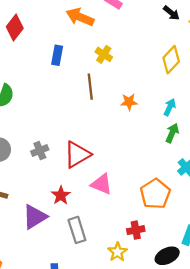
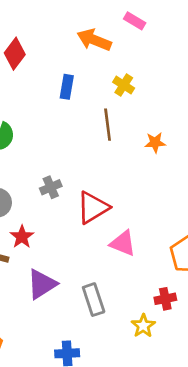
gray cross: (40, 150) -> (51, 187), moved
red star: (61, 195) -> (22, 237), moved

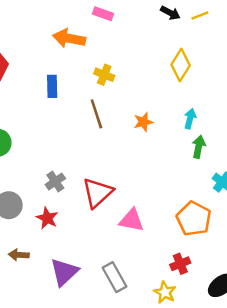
red star: (22, 237) -> (47, 218), moved

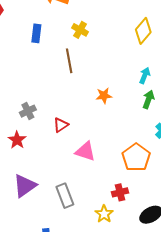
orange star: (143, 122) -> (104, 96), moved
red triangle: (97, 193) -> (61, 125), size x0.6

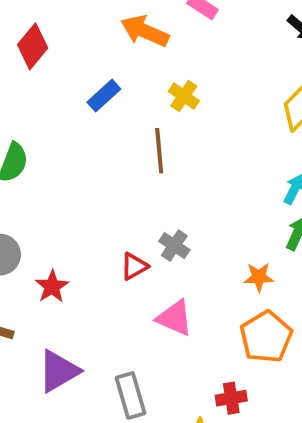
blue rectangle: (36, 33) -> (104, 96), turned 36
orange star: (104, 96) -> (259, 277), moved
gray cross: (28, 111) -> (174, 246), moved, turned -35

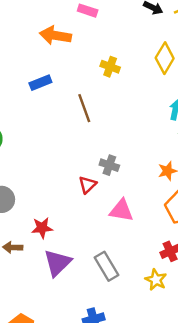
blue rectangle: (104, 96) -> (40, 83), turned 35
yellow cross: (184, 96) -> (110, 67), moved
red star: (52, 287) -> (42, 228), moved, turned -30

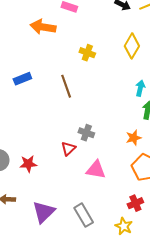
blue rectangle: (40, 83) -> (22, 79), moved
red star: (42, 228) -> (28, 164), moved

